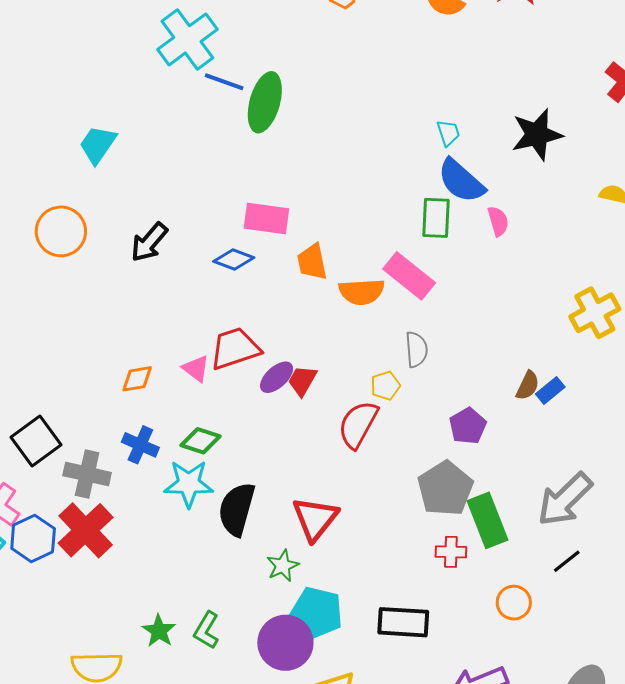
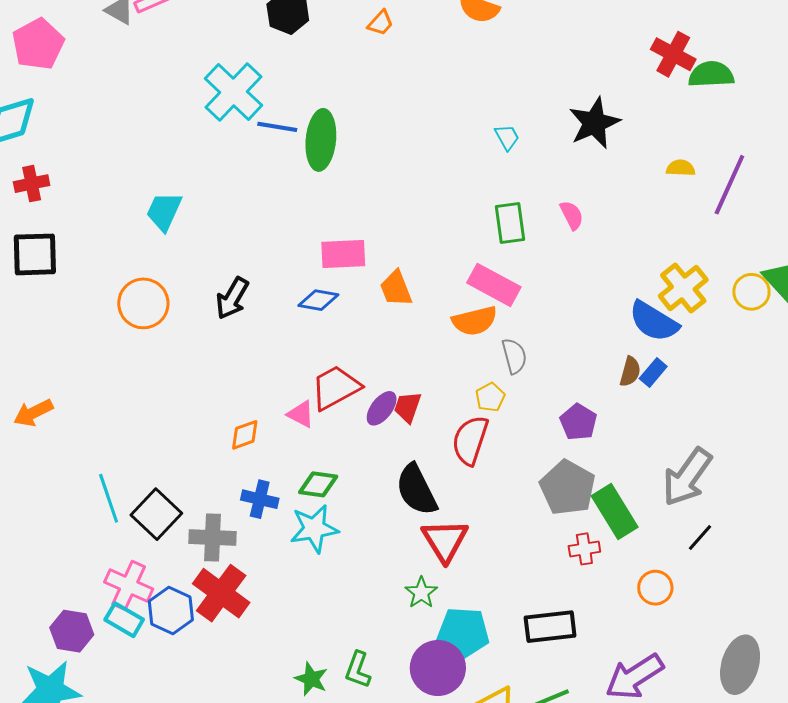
blue semicircle: (461, 181) -> (654, 321), moved
orange semicircle: (362, 292) -> (475, 321), moved
black semicircle: (237, 509) -> (416, 490), moved, turned -32

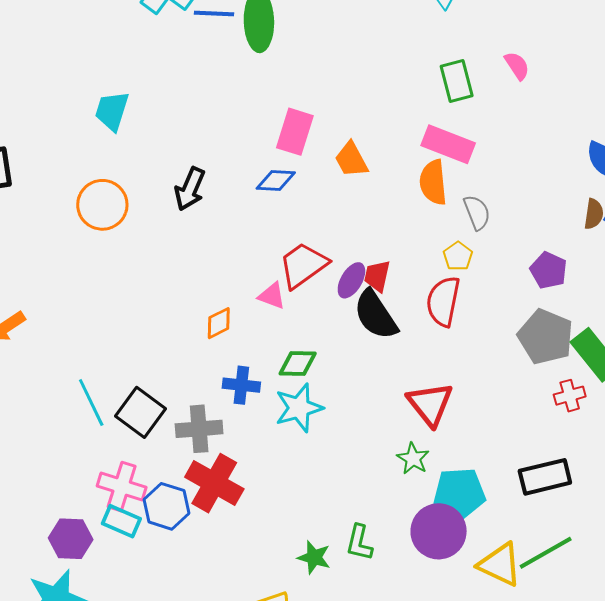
pink rectangle: (343, 254) -> (295, 132), turned -63
orange semicircle: (475, 321) -> (433, 182), turned 105
black semicircle: (416, 490) -> (376, 315), moved

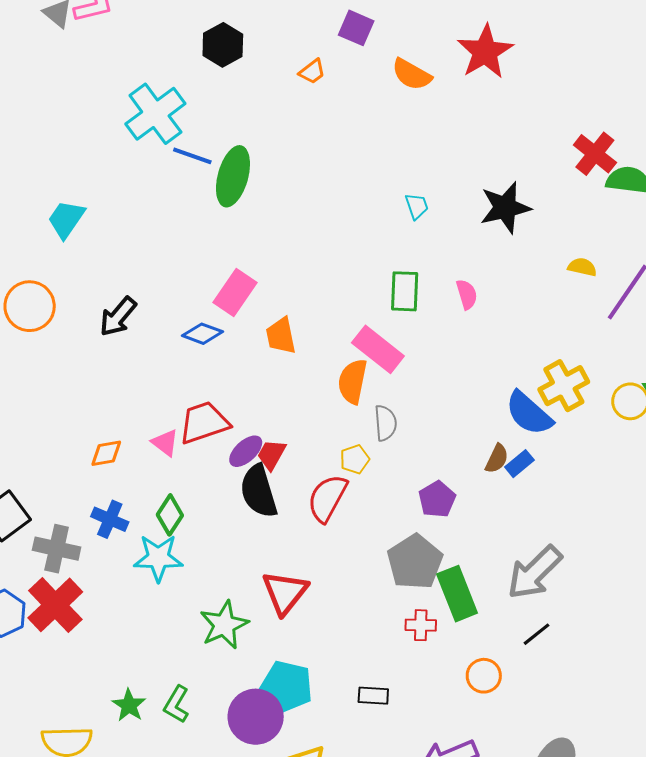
green diamond: (298, 363) -> (170, 515), turned -75
green star: (413, 459) -> (224, 625), moved, size x1.5
black rectangle: (545, 477) -> (373, 696), size x0.6

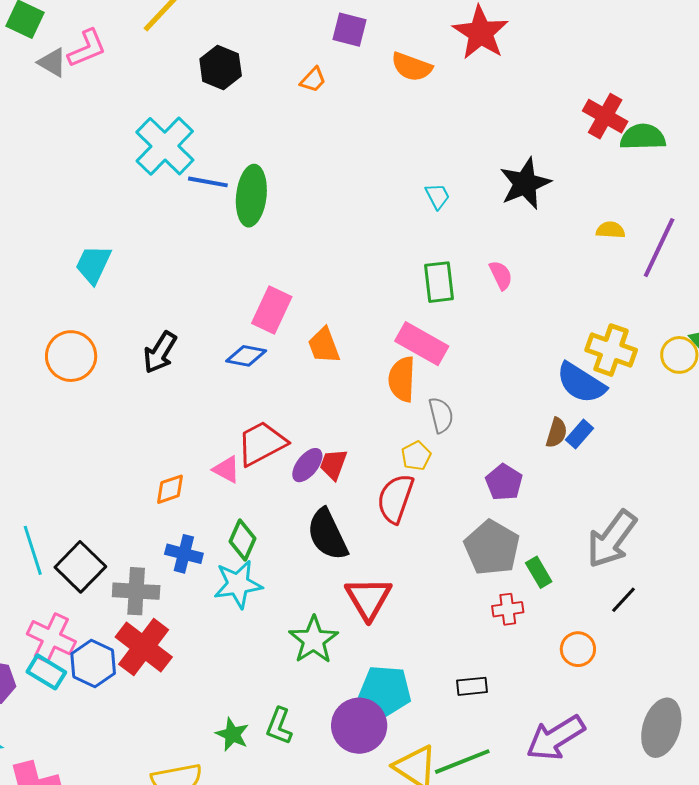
yellow cross: (564, 386) -> (611, 350), turned -33
black semicircle: (259, 491) -> (327, 535), moved
green rectangle: (457, 594) -> (539, 572), size x0.6

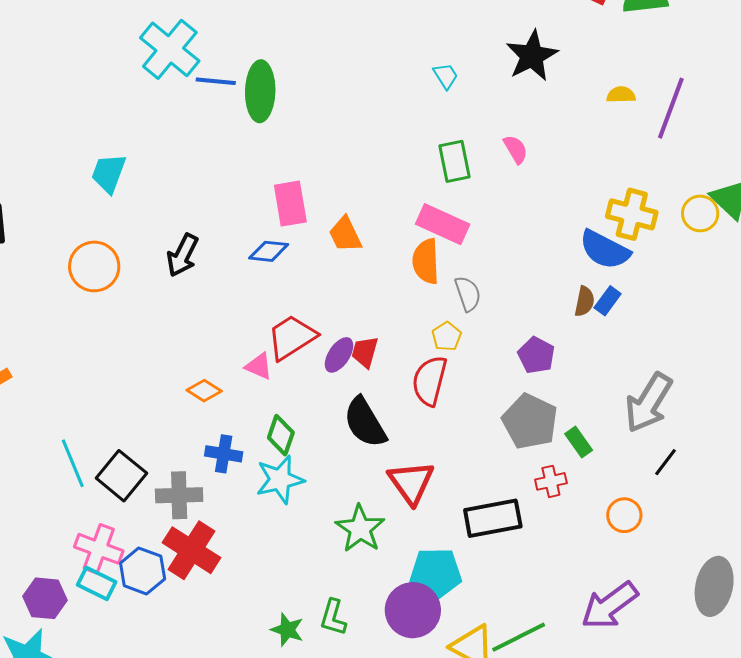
pink rectangle: (272, 310) -> (290, 204), turned -30
orange diamond: (170, 489) -> (204, 391), turned 56
black rectangle: (472, 686) -> (493, 518), moved, size x1.8

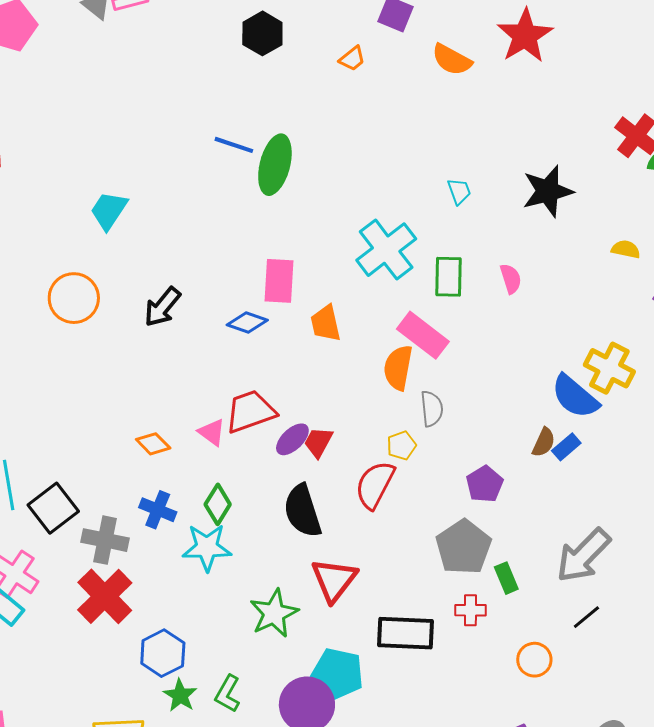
cyan cross: (170, 49) -> (386, 250), moved
blue hexagon: (143, 571) -> (163, 653), moved

